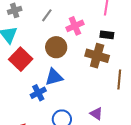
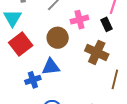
black rectangle: (107, 35) -> (106, 24), moved, turned 48

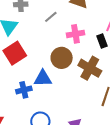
brown circle: (58, 38) -> (62, 58), moved

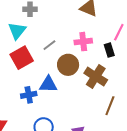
gray line: (51, 17) -> (49, 45), moved

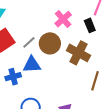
pink cross: (83, 42) -> (63, 19), turned -30
gray line: (49, 45) -> (29, 42), moved

